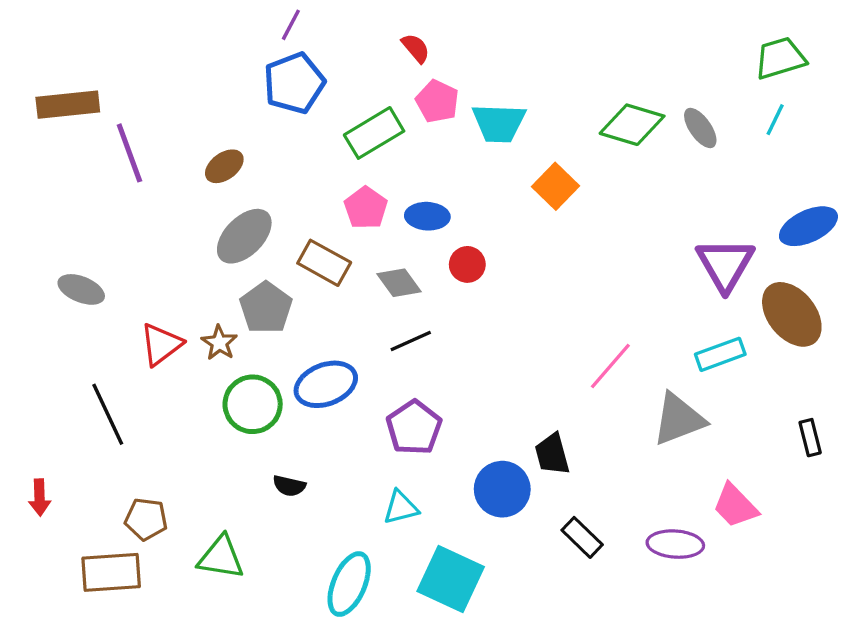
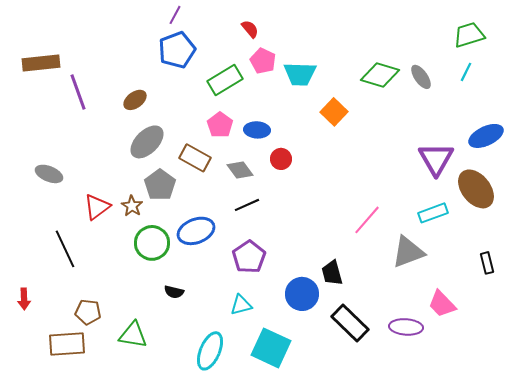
black rectangle: (582, 537) -> (350, 323), size x1.5

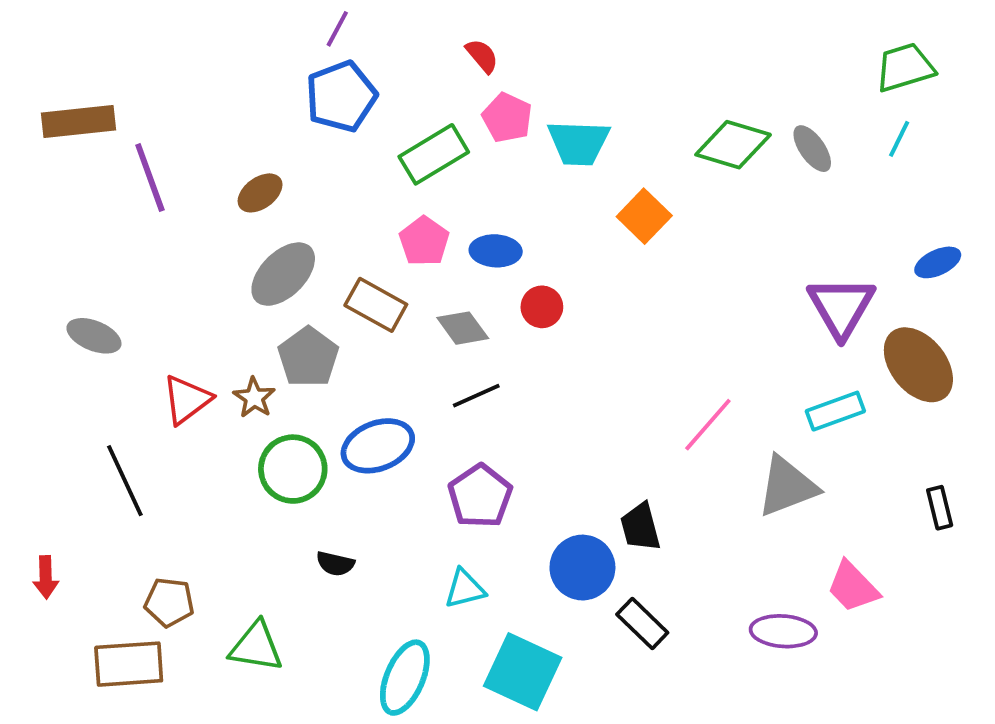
blue ellipse: (486, 136) -> (938, 262), size x0.7
black rectangle: (350, 323) -> (642, 624), moved, size x0.7

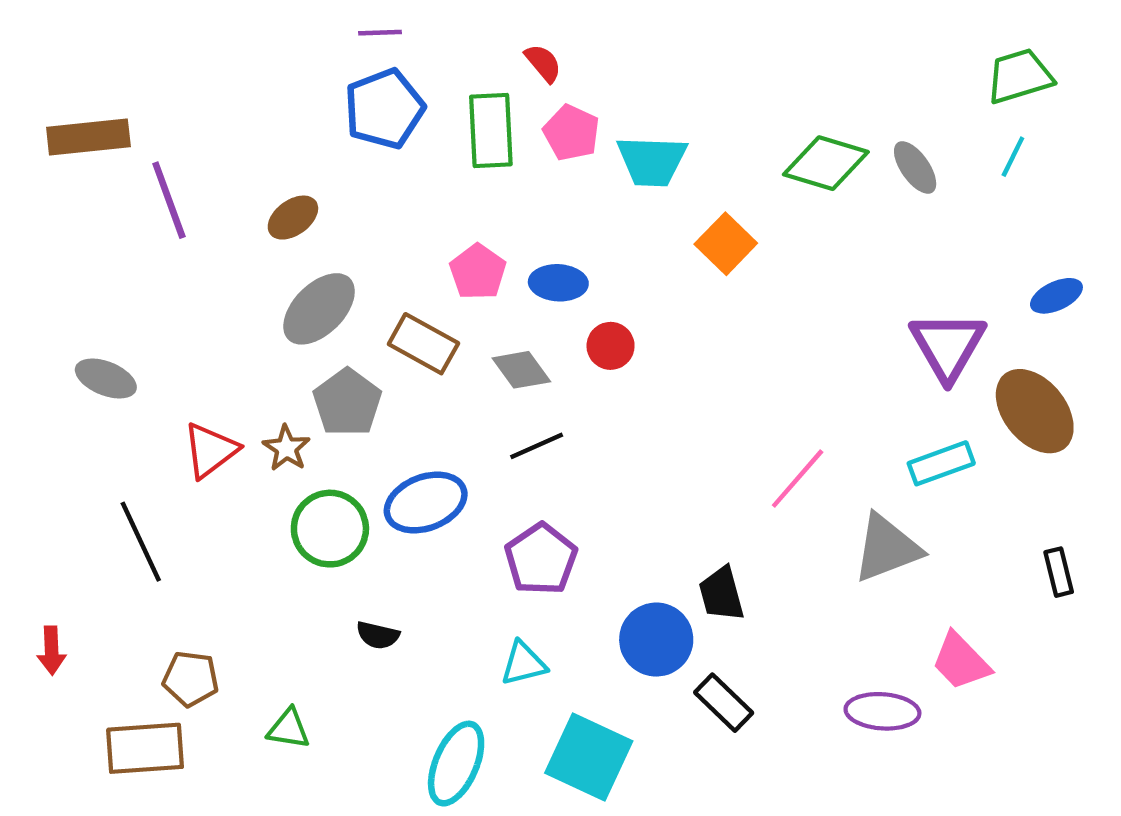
purple line: (337, 29) -> (380, 33), turned 60
green rectangle: (434, 154) -> (491, 131), moved, turned -62
green triangle: (256, 647) -> (289, 729), size x0.7

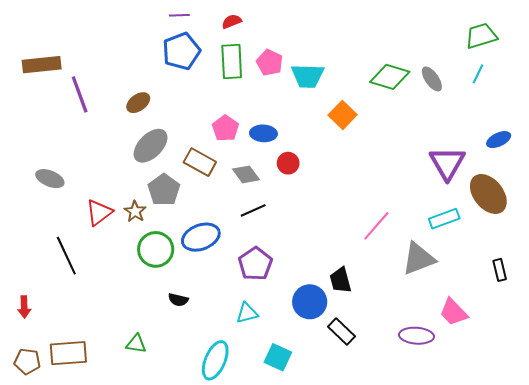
red semicircle: (543, 63) -> (232, 21), moved, turned -72
brown pentagon: (191, 679) -> (27, 361), moved
cyan square: (589, 757) -> (278, 357), size x0.7

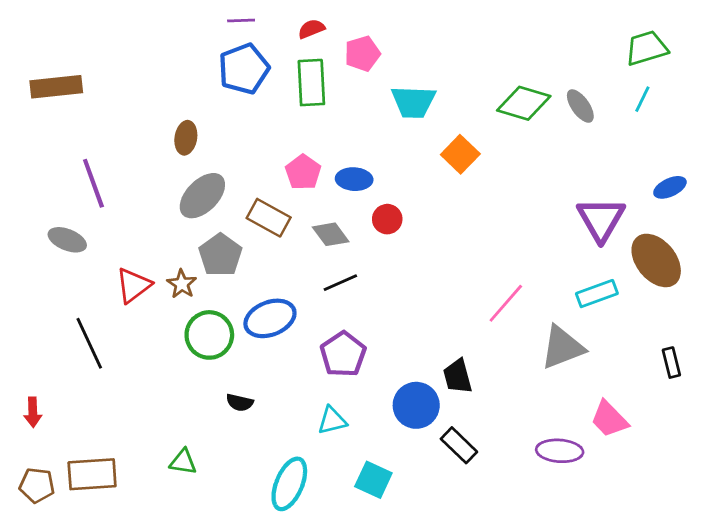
pink pentagon: (270, 63) -> (362, 54), moved, turned 30
purple line: (80, 94) -> (93, 183), moved
brown ellipse: (138, 103) -> (186, 138), turned -45

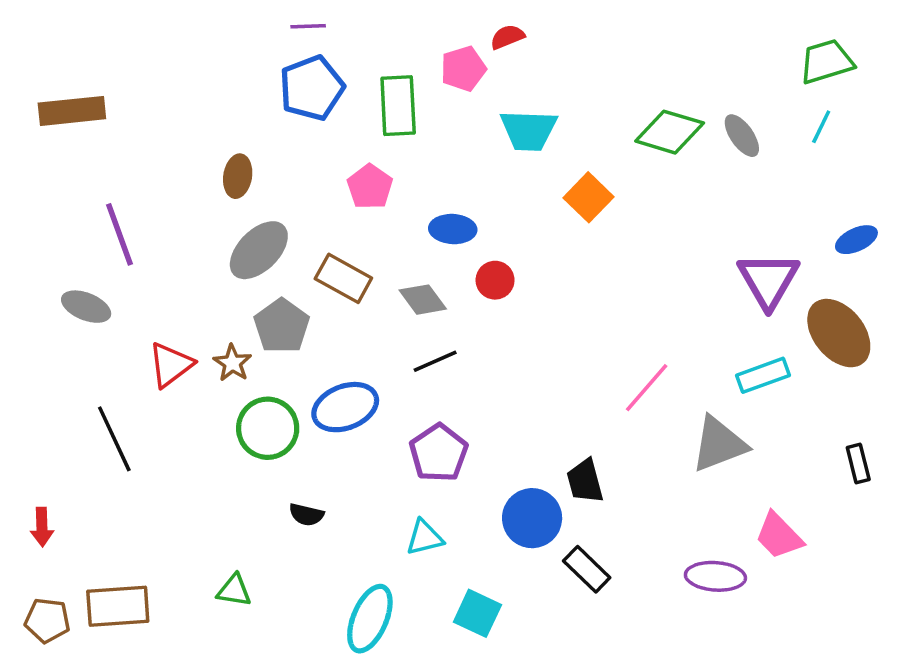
red semicircle: (311, 29) -> (507, 37), moved
pink pentagon: (303, 172) -> (370, 187), moved

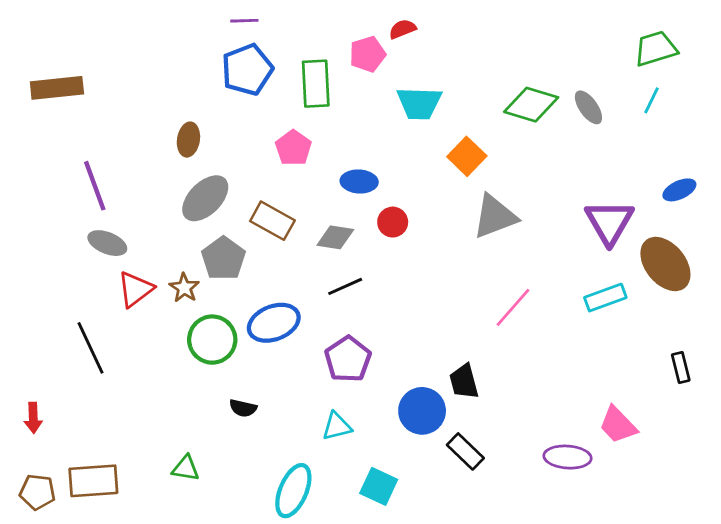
gray diamond: (423, 300) -> (335, 237), turned -45
gray ellipse: (86, 307) -> (107, 243), moved
gray triangle: (719, 444) -> (495, 216), moved

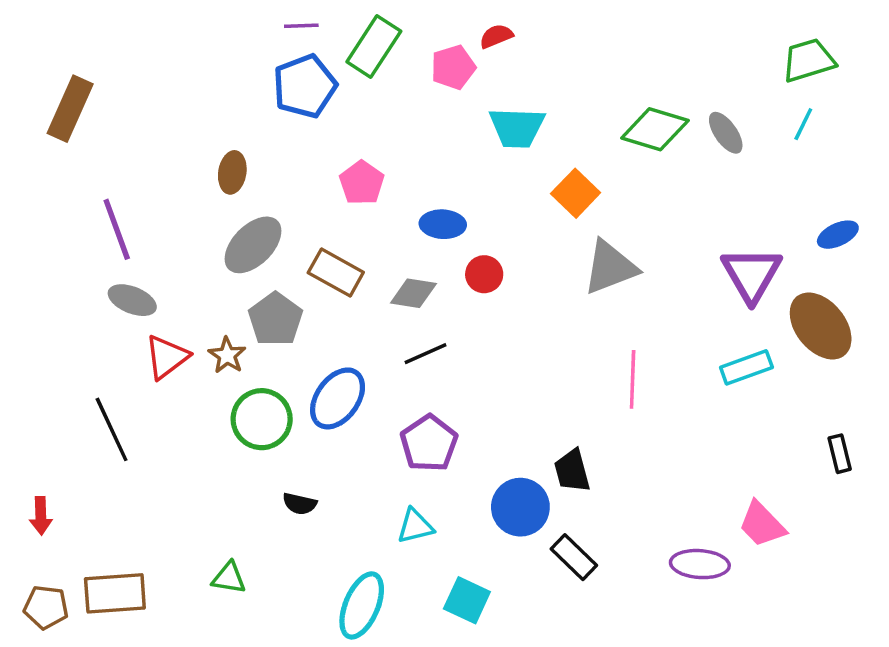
green rectangle: (316, 84) -> (374, 47), moved, turned 36
brown rectangle: (57, 88) -> (70, 109), turned -60
pink line: (513, 307) -> (633, 379), turned -39
blue ellipse: (274, 323) -> (338, 398), turned -33

